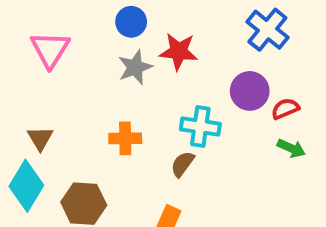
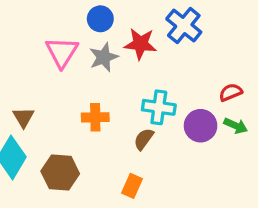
blue cross: (267, 30) -> (184, 25), moved
pink triangle: (50, 49) -> (62, 52), moved
purple circle: (250, 91) -> (201, 126), moved

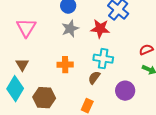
red star: (140, 44) -> (100, 29), moved
pink triangle: (62, 52) -> (26, 28), moved
purple circle: (201, 126) -> (125, 91), moved

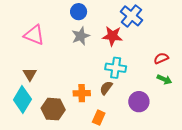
pink triangle: (26, 28) -> (34, 35), turned -40
orange cross: (65, 65) -> (82, 93), moved

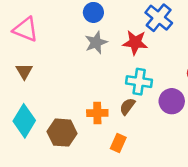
pink triangle: (34, 35) -> (26, 29), moved
brown triangle: (30, 74) -> (24, 71), moved
purple circle: (139, 102) -> (172, 101), moved

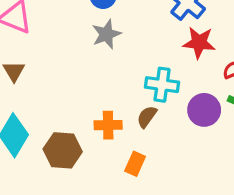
red star: (135, 42) -> (199, 43), moved

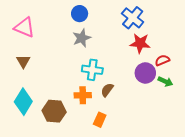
cyan cross: (162, 85) -> (92, 70), moved
purple circle: (204, 110) -> (145, 73), moved

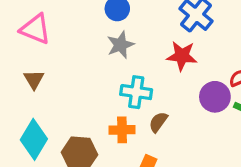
red star: (140, 43) -> (182, 56), moved

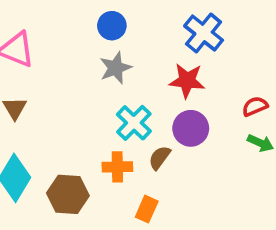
cyan cross: (136, 92) -> (134, 123), turned 36
purple circle: (215, 97) -> (191, 128), moved

